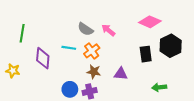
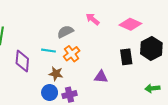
gray semicircle: (85, 29) -> (65, 32), turned 119
pink arrow: (108, 30) -> (93, 19), moved
brown star: (94, 72) -> (56, 74), moved
green arrow: (159, 87) -> (152, 88), moved

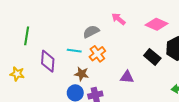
black rectangle: (126, 57) -> (152, 57), turned -42

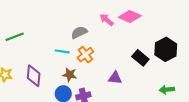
pink diamond: (157, 24) -> (130, 17), moved
green line: (27, 36) -> (15, 37), turned 60
purple diamond: (48, 61) -> (34, 76), moved

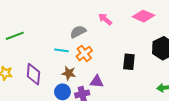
pink diamond: (130, 17) -> (143, 16), moved
black rectangle: (140, 58) -> (129, 62), moved, turned 56
purple triangle: (115, 78) -> (97, 81), moved

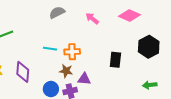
gray semicircle: (78, 32) -> (57, 12), moved
orange cross: (84, 53) -> (72, 52), turned 35
brown star: (69, 73) -> (66, 71), moved

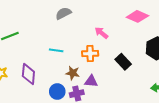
pink arrow: (92, 18) -> (101, 33), moved
orange cross: (72, 52) -> (90, 53), moved
black rectangle: (115, 60) -> (123, 62), turned -49

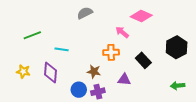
pink diamond: (137, 16) -> (141, 16), moved
cyan line: (56, 50) -> (62, 49), moved
purple triangle: (91, 81) -> (124, 80), moved

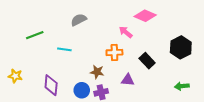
gray semicircle: (85, 13) -> (79, 20), moved
yellow star: (23, 72) -> (15, 76), moved
purple diamond: (51, 73) -> (51, 85), moved

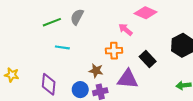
gray semicircle: (79, 20) -> (77, 17), turned -35
green line: (35, 35) -> (52, 22), moved
purple triangle: (128, 80) -> (128, 79), size x1.5

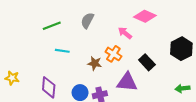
gray semicircle: (77, 17) -> (87, 20), moved
orange cross: (114, 51) -> (113, 54), turned 35
brown star: (96, 71) -> (95, 63), moved

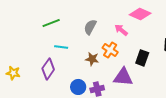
gray semicircle: (87, 20) -> (90, 27), moved
black rectangle: (147, 62) -> (142, 58), turned 63
purple diamond: (49, 87) -> (48, 69), moved, turned 30

